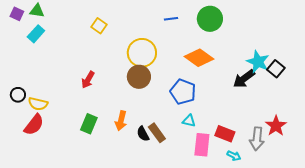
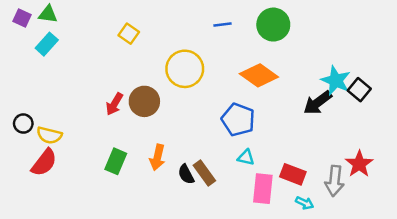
brown circle: (139, 77) -> (144, 101), moved

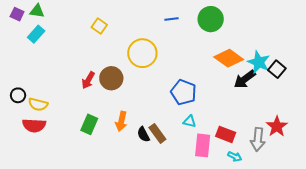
orange diamond: (259, 75) -> (229, 58), moved
red semicircle: (44, 163) -> (34, 125), turned 55

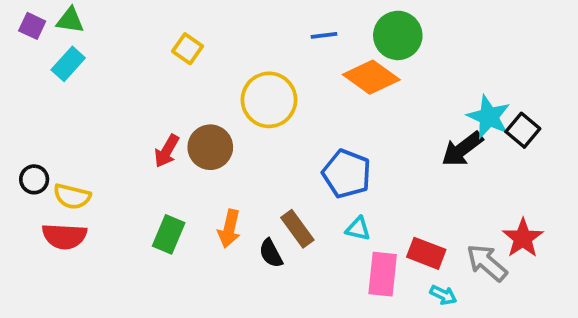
orange diamond: (229, 58) -> (371, 77), moved
brown rectangle: (157, 133) -> (297, 229), moved
gray arrow: (258, 139) -> (487, 263), turned 125

